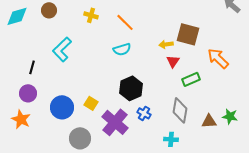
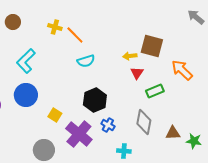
orange line: (125, 22) -> (75, 35), moved
blue circle: (62, 107) -> (26, 95), moved
green star: (230, 116) -> (194, 141), moved
cyan cross: (171, 139) -> (124, 151), moved

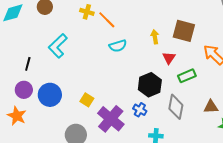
yellow arrow: (130, 56) -> (155, 37), moved, turned 88
blue circle: (26, 95) -> (50, 95), moved
black hexagon: (95, 100) -> (150, 85), moved
brown triangle: (173, 133) -> (211, 107), moved

